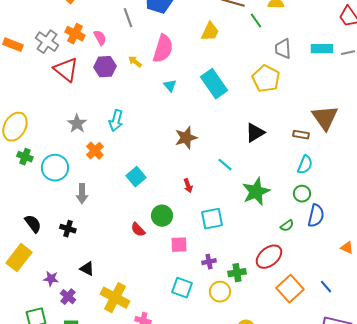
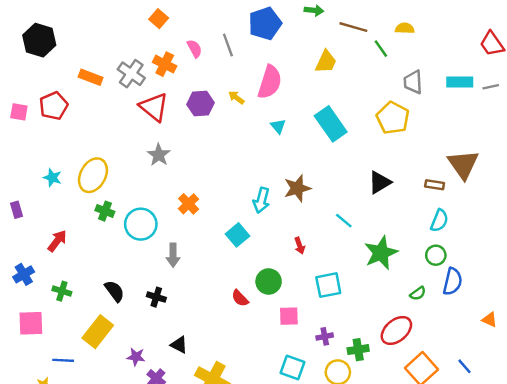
pink semicircle: (100, 38) -> (195, 49), moved
cyan arrow: (116, 121) -> (261, 200), moved
gray star: (77, 124) -> (159, 155), moved

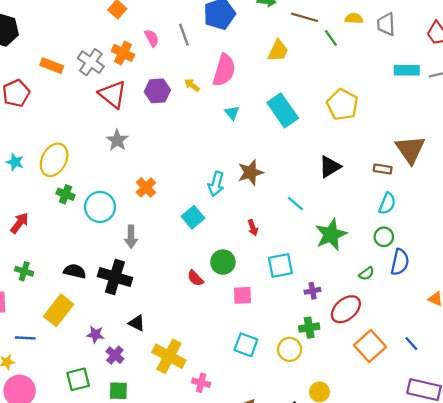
gray trapezoid: (413, 82) -> (386, 24), moved
black semicircle: (114, 291) -> (75, 271), turned -40
black cross: (156, 297) -> (115, 277), size x1.8
purple cross: (325, 336) -> (313, 291), moved

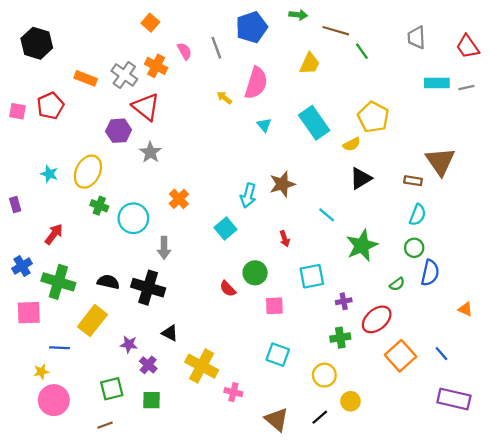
yellow semicircle: (354, 18) -> (352, 144), moved, turned 150
purple hexagon: (157, 91) -> (119, 131), moved
green cross: (24, 271) -> (58, 282), size x1.8
yellow circle: (290, 349) -> (324, 375), moved

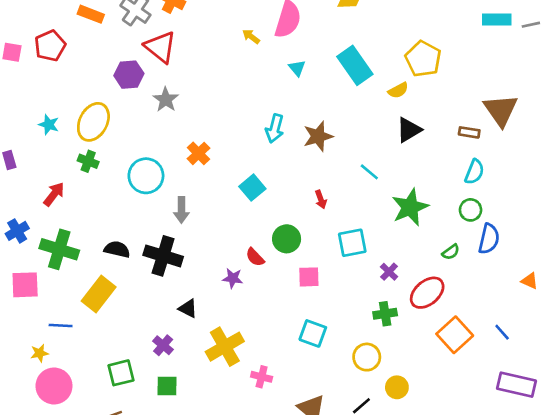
cyan arrow: (248, 195) -> (275, 128), moved
green cross: (99, 206) -> (88, 161), moved
purple cross: (344, 301) -> (389, 272), turned -35
purple star: (129, 344) -> (233, 278), moved
yellow cross: (202, 366) -> (225, 347), turned 32

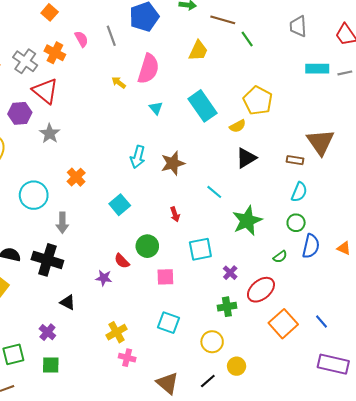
orange triangle: (530, 281) -> (344, 248), moved
yellow cross: (225, 347) -> (116, 332), moved, size x0.7

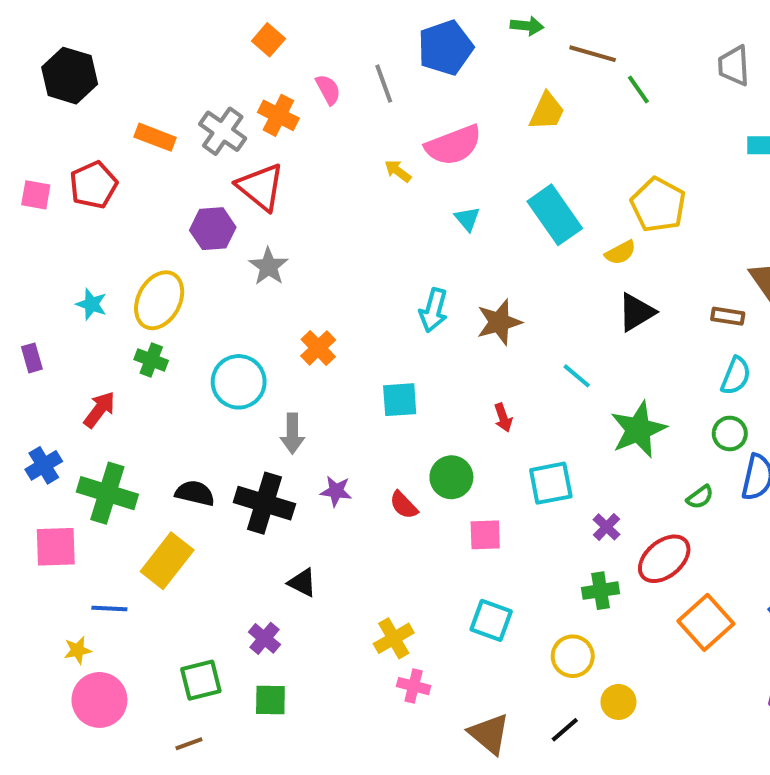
pink semicircle: (148, 69) -> (453, 145), turned 52
cyan square: (120, 205) -> (400, 400), turned 36
purple star: (104, 278) -> (336, 491), moved

